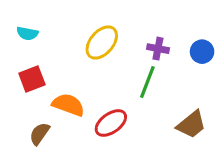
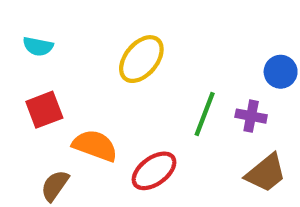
purple cross: (158, 49) -> (251, 116), moved

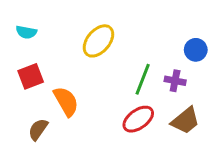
orange semicircle: (95, 146) -> (66, 101), turned 40
red ellipse: (154, 171) -> (138, 119), moved

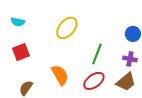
purple cross: (175, 81) -> (130, 59), moved
orange semicircle: (66, 101) -> (60, 75), moved

